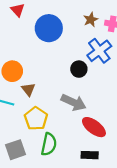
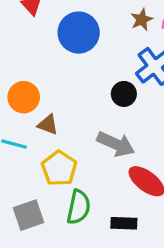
brown triangle: (28, 89) -> (48, 125), turned -32
black rectangle: (90, 155) -> (124, 223), moved

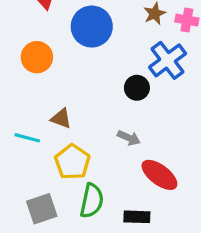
orange circle: (24, 97) -> (37, 57), moved
gray arrow: (116, 144) -> (129, 138), size x0.6

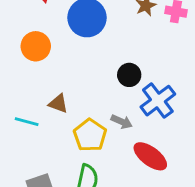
blue cross: (168, 60) -> (158, 101), moved
yellow pentagon: (72, 162) -> (90, 135), moved

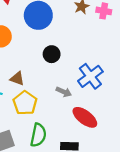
black circle: (129, 75) -> (52, 54), moved
yellow pentagon: (90, 135) -> (25, 103), moved

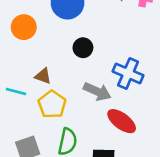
blue cross: (90, 76) -> (128, 73), turned -30
gray arrow: (64, 92) -> (97, 92), size x1.5

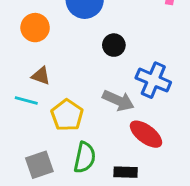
black circle: (83, 48) -> (114, 45), moved
brown triangle: (43, 76) -> (41, 76), moved

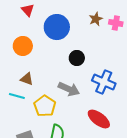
gray arrow: (118, 101) -> (69, 89), moved

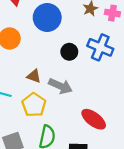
brown triangle: (27, 79) -> (34, 76), moved
blue cross: (104, 82) -> (100, 47), moved

